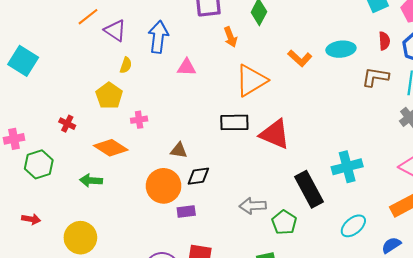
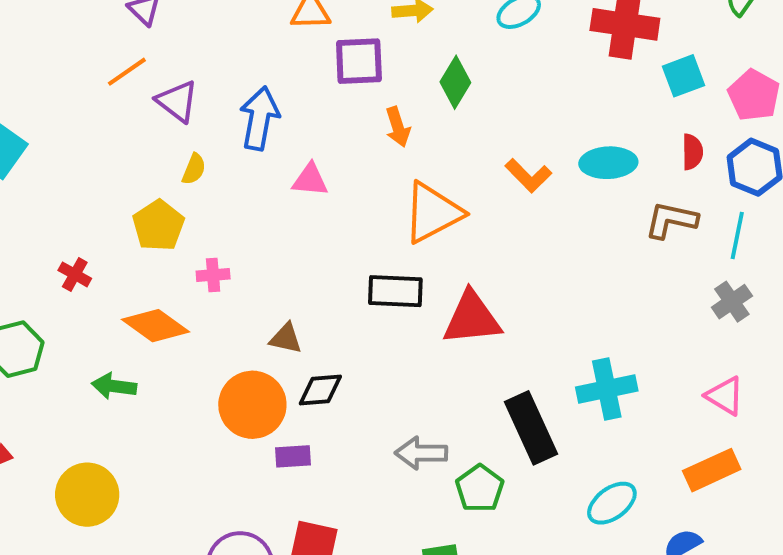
red triangle: (275, 134) -> (472, 318), turned -32

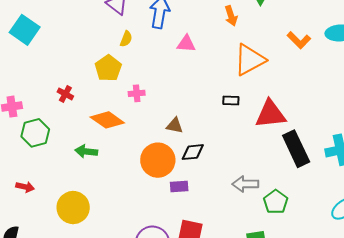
black rectangle: (395, 291) -> (231, 101), size x0.6
black rectangle: (531, 428) -> (296, 149), moved

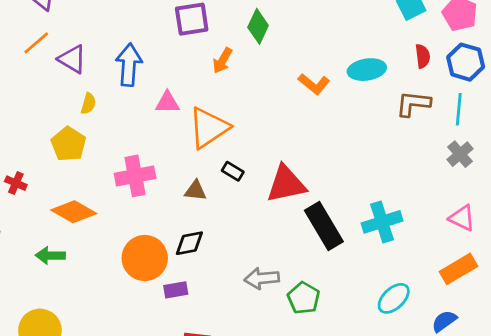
orange arrow: (231, 16) -> (223, 61), turned 54
orange triangle: (250, 60) -> (209, 128), moved
pink cross: (137, 93) -> (135, 176), moved, size x1.8
black rectangle: (231, 101) -> (233, 171), turned 35
brown triangle: (175, 126) -> (195, 191), moved

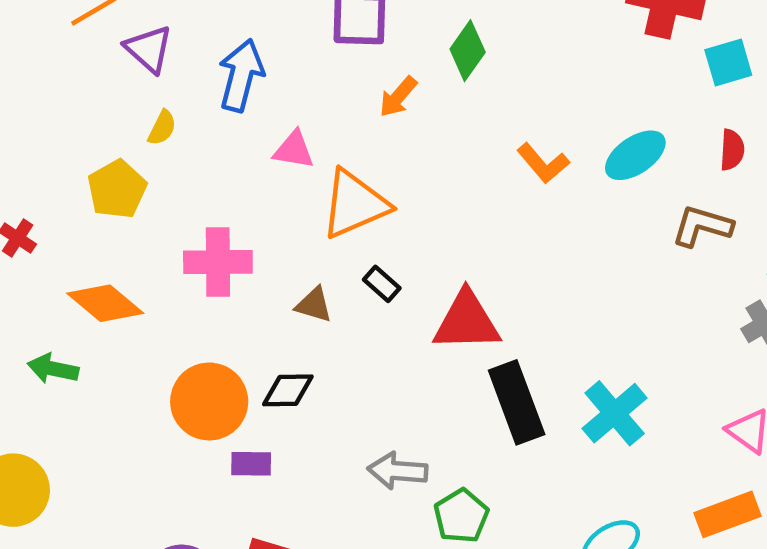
cyan ellipse: (367, 70) -> (635, 155), turned -36
cyan cross: (382, 222) -> (615, 413), turned -33

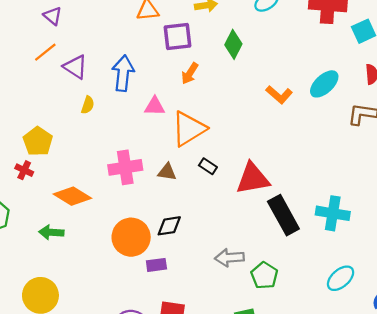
orange arrow: (398, 97) -> (190, 73), moved
yellow pentagon: (117, 189) -> (38, 141), moved
brown triangle: (314, 305) -> (167, 172), moved
cyan cross: (615, 413) -> (333, 213), turned -32

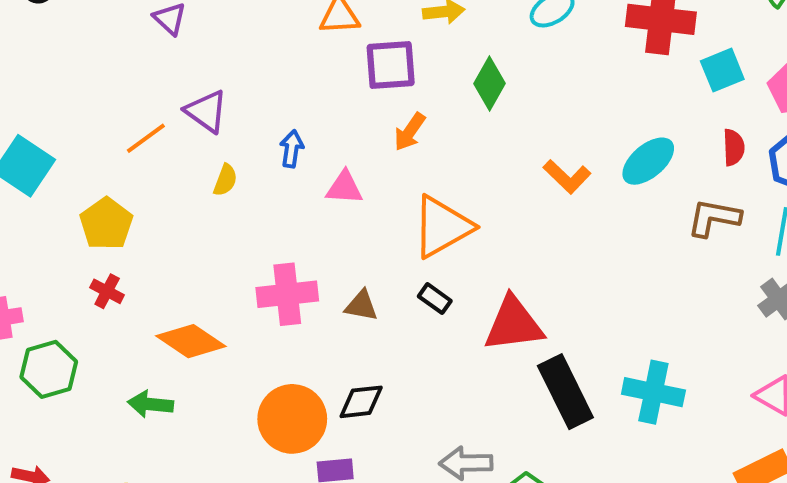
orange line: (45, 52) -> (146, 138), moved
blue arrow: (123, 73) -> (292, 149), moved, size x0.6
orange triangle: (189, 129) -> (442, 227), moved
yellow pentagon: (38, 141) -> (106, 224), moved

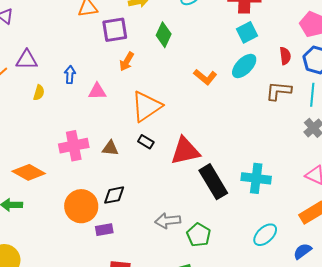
cyan square: (722, 70) -> (247, 32), moved
purple triangle: (206, 111) -> (27, 60), turned -30

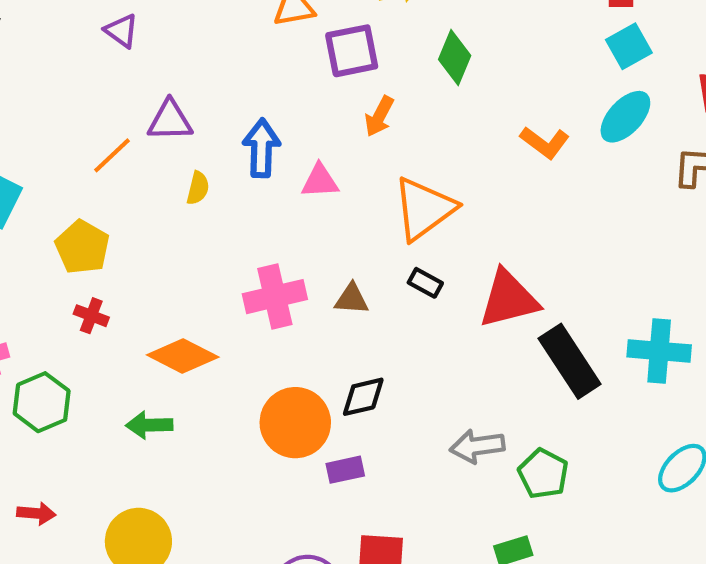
blue arrow: (70, 75) -> (261, 148), size x1.5

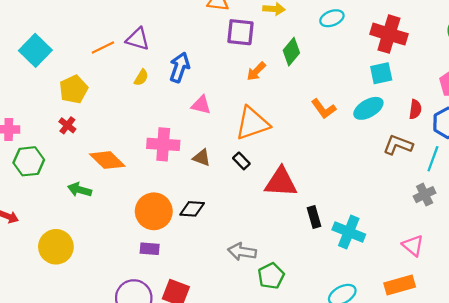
orange arrow: (379, 116) -> (256, 71), moved
pink triangle: (320, 181) -> (201, 105), moved
black rectangle: (570, 361) -> (314, 217), moved, size x0.6
purple rectangle: (345, 470) -> (150, 249), moved

